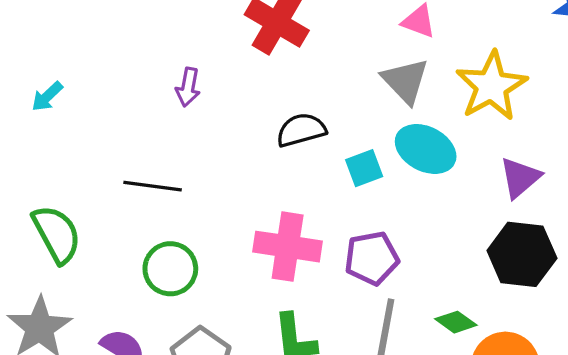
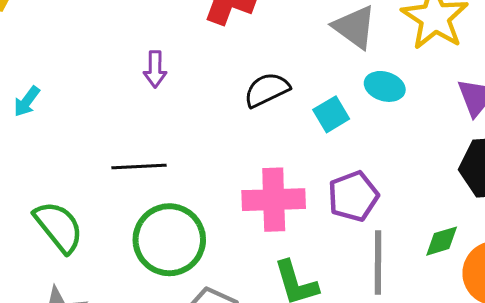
cyan ellipse: (426, 149) -> (385, 86), size x0.7
green circle: (170, 269) -> (169, 240), size x1.4
green diamond: (456, 322) -> (442, 241), turned -42

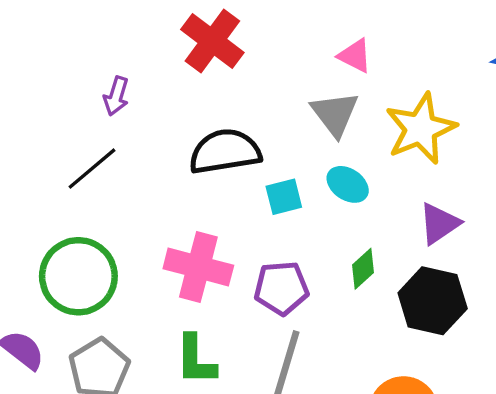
black semicircle: (267, 90) -> (225, 152), size x1.4
black line: (139, 166) -> (92, 169), moved, turned -54
green diamond: (442, 241) -> (363, 269), moved, turned -42

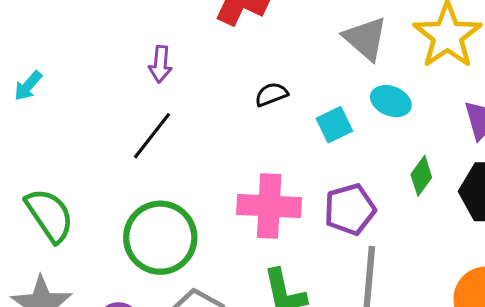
black semicircle: (225, 152) -> (271, 94), size x0.5

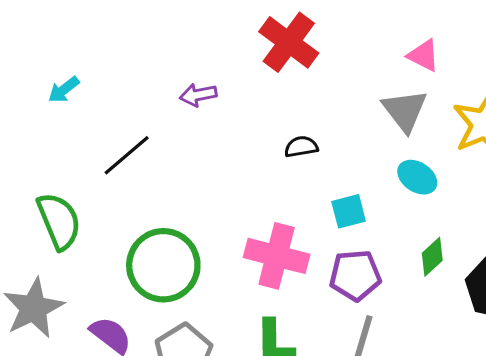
purple arrow: (160, 64) -> (198, 95), turned 63
cyan square: (334, 125) -> (349, 211), moved
black line: (152, 136) -> (127, 155), moved

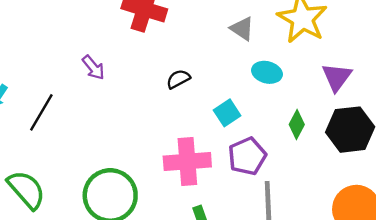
purple arrow: (198, 95) -> (93, 68), turned -100
gray triangle: (405, 111) -> (242, 29), size x0.7
black line: (127, 155) -> (41, 112), moved

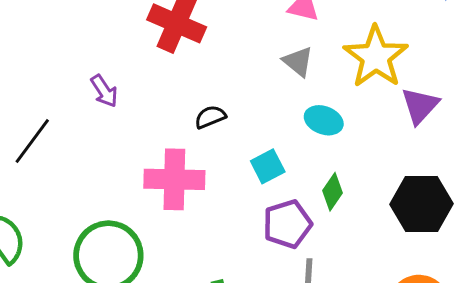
purple triangle: (337, 77) -> (420, 106), moved
green diamond: (297, 125) -> (333, 192), moved
pink cross: (187, 162) -> (174, 179), moved

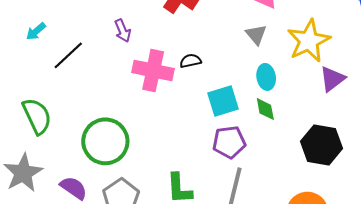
cyan ellipse: (324, 120) -> (266, 77), turned 50
cyan square: (268, 166) -> (223, 101), size x1.4
pink cross: (174, 179) -> (153, 71), moved
green diamond: (333, 192) -> (265, 109), moved, turned -55

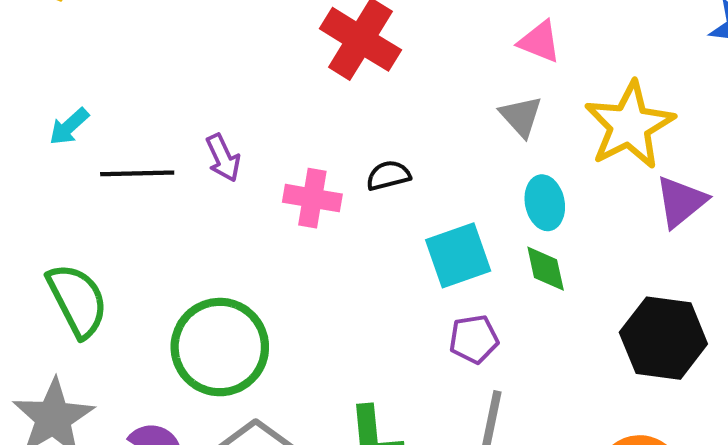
purple arrow: (123, 31) -> (223, 158), moved
black line: (68, 55) -> (137, 173), turned 44
pink cross: (153, 71) -> (312, 198), size x0.7
purple pentagon: (229, 142) -> (474, 339), size x0.7

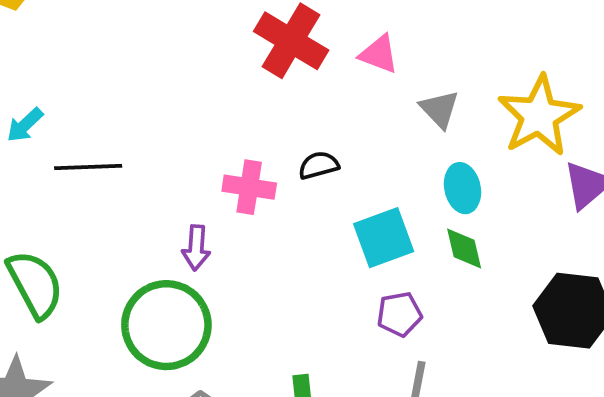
pink triangle: (539, 42) -> (379, 54), moved
purple arrow: (223, 158) -> (196, 248), moved, turned 30

